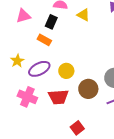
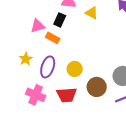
pink triangle: (23, 16) -> (38, 26), moved
purple ellipse: (39, 69) -> (48, 67), turned -45

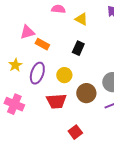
black rectangle: (60, 20) -> (78, 48), moved
pink cross: (36, 95) -> (14, 104), moved

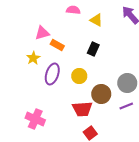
yellow star: (15, 65) -> (33, 58), moved
red trapezoid: (56, 101) -> (82, 109), moved
pink cross: (14, 104) -> (35, 119), moved

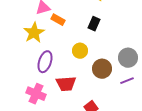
yellow star: (33, 58) -> (34, 33), size x1.5
purple ellipse: (52, 74) -> (45, 62), moved
red trapezoid: (82, 109) -> (66, 84), moved

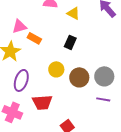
brown circle: (102, 69) -> (79, 77), moved
purple line: (127, 81) -> (103, 99), turned 32

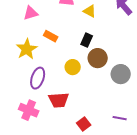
pink triangle: (19, 26) -> (31, 13), moved
brown circle: (79, 77) -> (98, 58), moved
purple line: (103, 99) -> (120, 118), moved

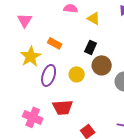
pink triangle: (31, 13) -> (25, 20), moved, turned -42
purple ellipse: (38, 78) -> (49, 75), moved

